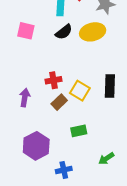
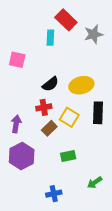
black semicircle: (64, 32) -> (50, 84), moved
yellow ellipse: (93, 32) -> (81, 85), moved
purple hexagon: (36, 146) -> (22, 156), moved

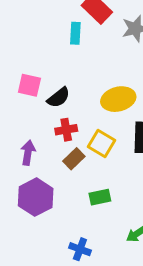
pink square: (17, 60) -> (29, 85), moved
black semicircle: (50, 84) -> (59, 98), moved
blue cross: (54, 194) -> (80, 249), turned 32

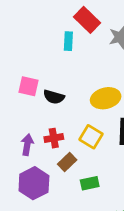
black semicircle: (59, 98) -> (54, 97), turned 54
red cross: (66, 130) -> (54, 138), moved
brown rectangle: (74, 159) -> (67, 162), moved

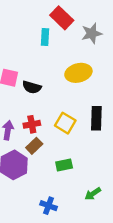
yellow ellipse: (106, 98) -> (78, 73), moved
brown rectangle: (67, 162) -> (34, 146), moved

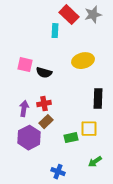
gray star: (92, 33) -> (93, 15), moved
yellow square: (65, 123) -> (89, 129), moved, turned -30

